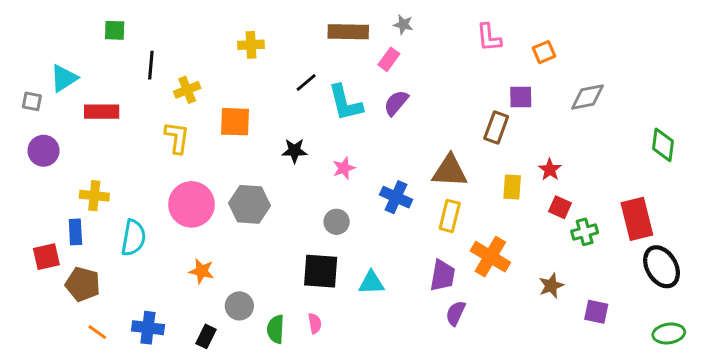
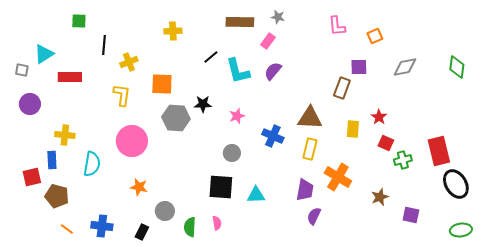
green diamond: (663, 145) -> (457, 67), moved
gray hexagon: (250, 204) -> (176, 118), moved

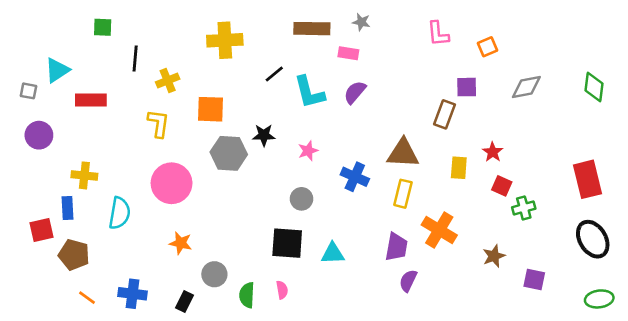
yellow cross: (173, 31) -> (225, 40), size x1.5
pink rectangle: (268, 41) -> (348, 53), turned 63
red rectangle: (439, 151) -> (588, 179), moved

